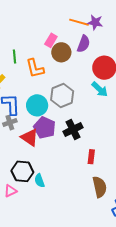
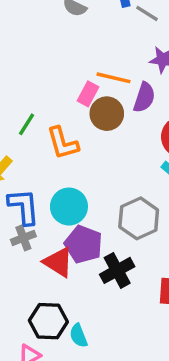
orange line: (79, 22) -> (113, 78), moved
green line: (15, 57) -> (27, 124), turned 40
gray hexagon: (62, 96) -> (139, 218), moved
black cross: (73, 130) -> (117, 270), moved

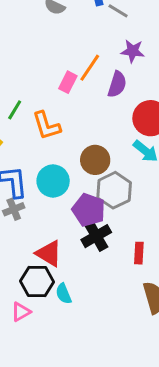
orange line: (113, 78) -> (90, 68), turned -68
brown circle: (107, 114) -> (95, 160), moved
purple pentagon: (83, 244) -> (89, 210), moved
red triangle: (58, 262) -> (49, 253), moved

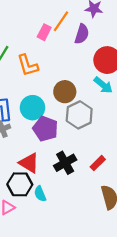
purple pentagon: (89, 210) -> (45, 129), moved
black cross: (96, 236) -> (65, 163), moved
red rectangle: (139, 253) -> (98, 163), turned 42

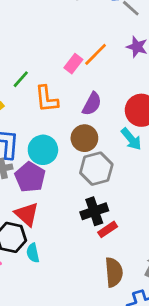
purple semicircle: (82, 34) -> (92, 104), moved
purple pentagon: (45, 129) -> (30, 177), moved
black cross: (65, 163) -> (94, 211), moved

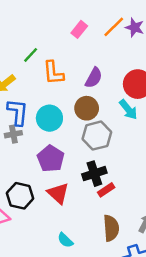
orange line: (96, 54) -> (114, 27), moved
pink rectangle: (73, 64) -> (79, 29), moved
purple pentagon: (30, 177) -> (51, 159), moved
red triangle: (27, 214) -> (58, 193), moved
cyan semicircle: (33, 253) -> (65, 240), moved, turned -35

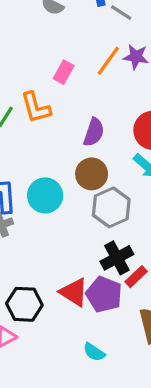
orange L-shape: (53, 73) -> (36, 108), moved
purple pentagon: (51, 159) -> (104, 294), moved

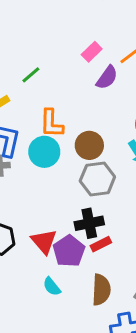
orange L-shape: (36, 108) -> (51, 123), moved
purple semicircle: (94, 132) -> (107, 78), moved
cyan semicircle: (94, 352) -> (52, 287), moved

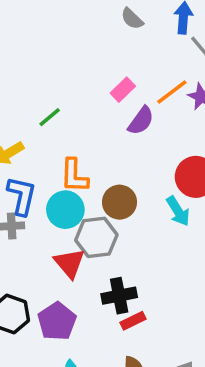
gray hexagon: (97, 179) -> (96, 237), moved
red triangle: (44, 241) -> (69, 263), moved
purple pentagon: (69, 251) -> (57, 321), moved

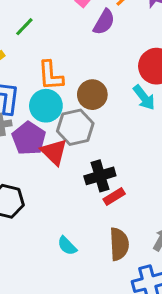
purple pentagon: (57, 321) -> (29, 138), moved

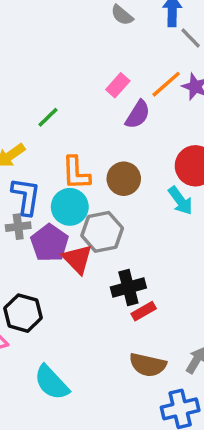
brown circle: (92, 95) -> (124, 179), moved
brown semicircle: (119, 244) -> (148, 365), turned 104
cyan semicircle: (67, 246) -> (52, 383), moved, size x1.6

